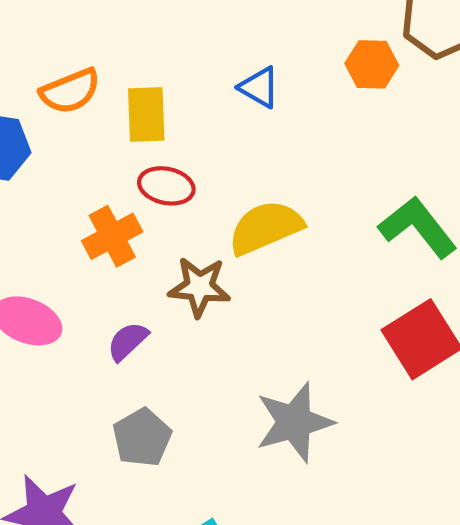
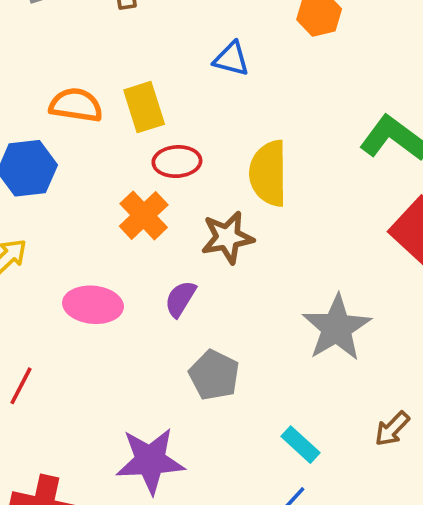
orange semicircle: (70, 91) -> (76, 105), turned -134
yellow semicircle: (266, 228) -> (268, 173), turned -52

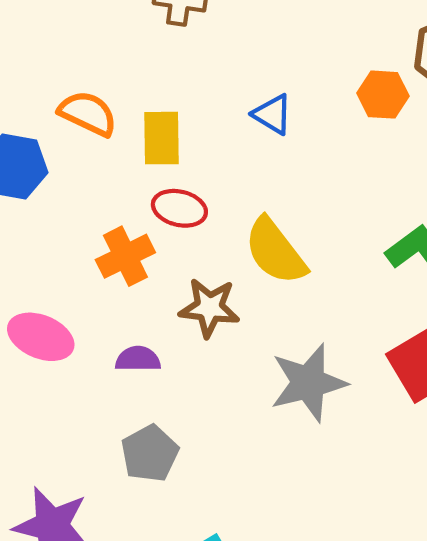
yellow semicircle: (268, 173) -> (275, 251), turned -54
purple semicircle: (180, 299) -> (138, 359), turned 42
gray star: (337, 328) -> (308, 383), moved

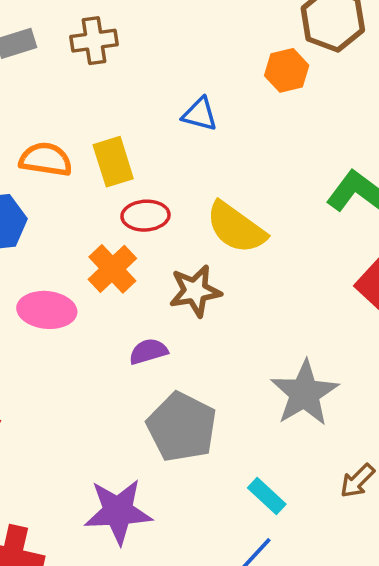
pink ellipse: (41, 337) -> (47, 310), moved
gray star: (308, 383) -> (304, 393), moved
gray pentagon: (150, 453) -> (182, 427), size x1.4

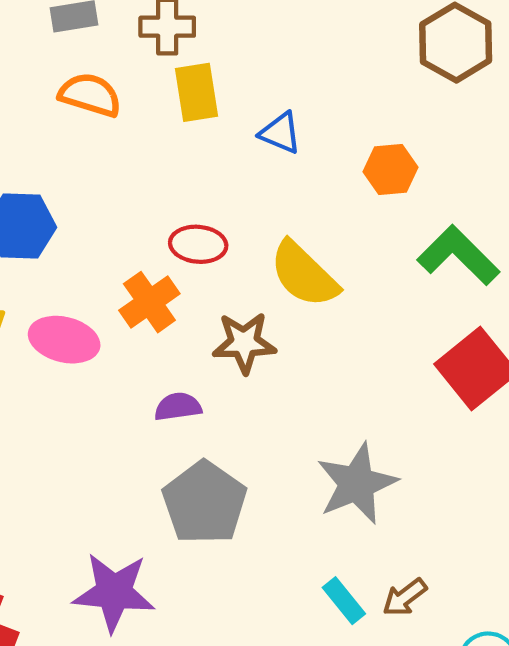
orange hexagon: (287, 70) -> (390, 169), moved
orange semicircle: (46, 159) -> (90, 95), moved
yellow rectangle: (113, 162) -> (196, 92), moved
cyan rectangle: (267, 496) -> (344, 601), moved

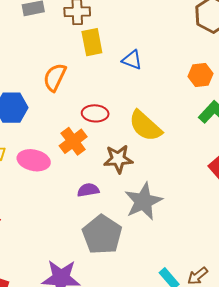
orange semicircle: (90, 95) -> (55, 77), moved, turned -80
orange hexagon: (390, 169) -> (201, 75), moved
gray star: (357, 484) -> (143, 201), moved

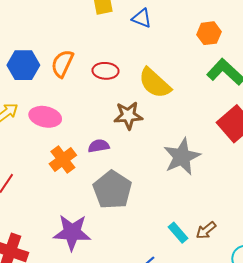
orange semicircle: (55, 77) -> (62, 64), moved
orange cross: (73, 141) -> (63, 160), moved
gray star: (143, 201) -> (182, 157), moved

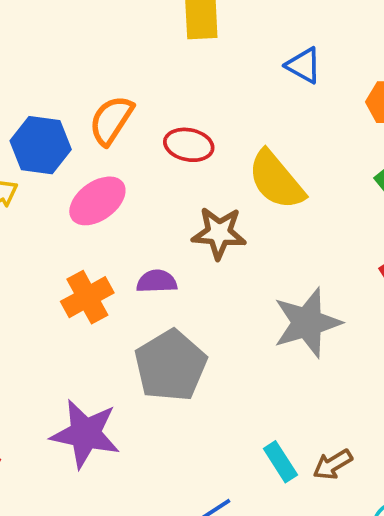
blue triangle: (142, 18) -> (304, 65), moved
blue hexagon: (23, 65) -> (41, 145), moved
pink ellipse: (45, 117) -> (97, 201), moved, turned -56

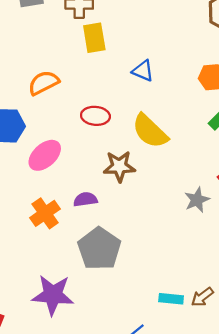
blue triangle: (304, 65) -> (143, 71), moved
orange semicircle: (111, 120) -> (44, 83), moved, turned 36
gray star: (307, 323) -> (197, 200), moved, size x0.6
cyan rectangle: (280, 462) -> (171, 299), turned -45

